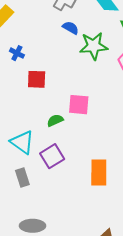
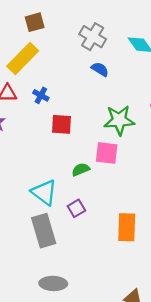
green star: (94, 46) -> (119, 120), moved
purple square: (52, 156) -> (76, 208), size x0.7
gray rectangle: (22, 177) -> (44, 231), size x1.6

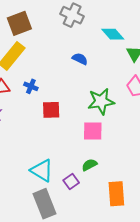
brown square: (35, 22) -> (19, 23), size x1.4
gray cross: (93, 37) -> (72, 15), moved
green semicircle: (81, 169) -> (89, 165), moved

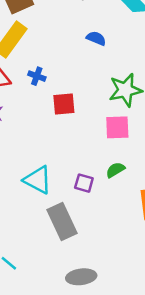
cyan triangle: (42, 170) -> (38, 180), moved
purple square: (71, 182) -> (84, 183), moved, turned -35

